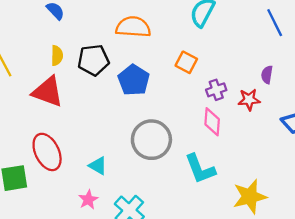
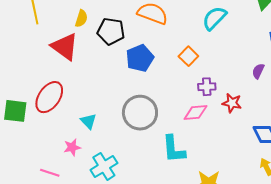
purple semicircle: (267, 75) -> (258, 71), moved
pink diamond: (212, 122) -> (195, 113), turned 65
red ellipse: (47, 152) -> (49, 97), turned 44

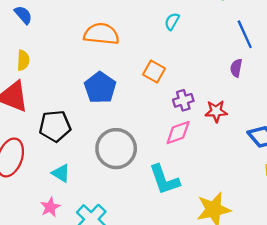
cyan semicircle: (214, 18) -> (172, 21), size x0.6
black pentagon: (111, 31) -> (55, 126), moved

